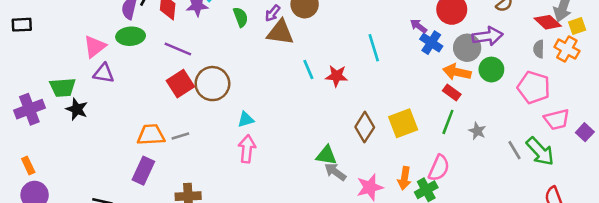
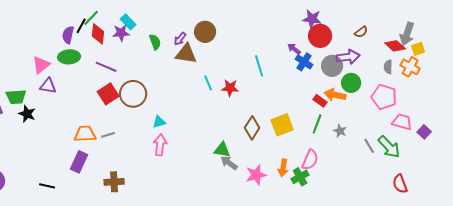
orange arrow: (457, 72) -> (335, 95), moved
pink trapezoid: (557, 119) -> (402, 122), turned -150

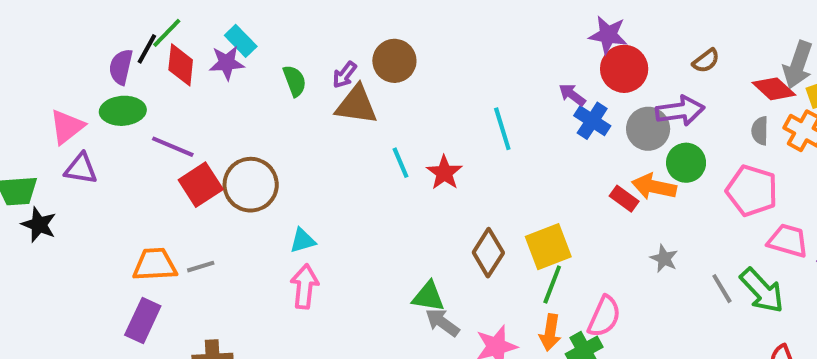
purple line: (106, 67) -> (173, 147), moved
red star: (230, 88) -> (444, 173), turned 30
green line: (317, 124) -> (552, 285), moved

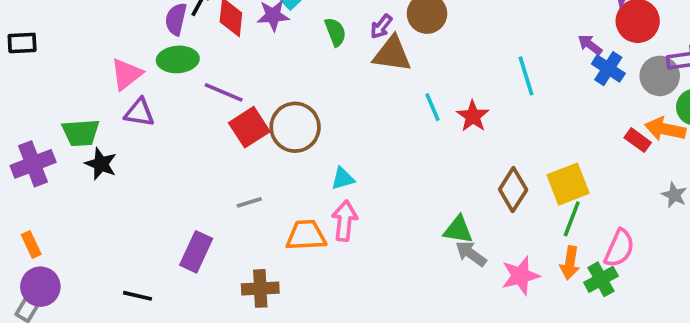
orange trapezoid: (155, 265) -> (306, 235), moved

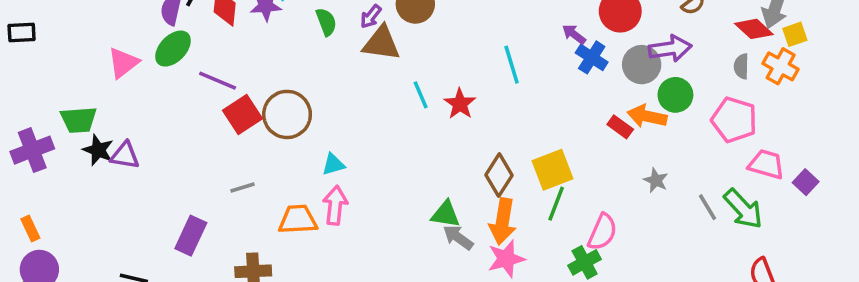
green ellipse: (178, 59) -> (173, 49), turned -42
purple triangle: (139, 113) -> (125, 155), moved
orange arrow: (570, 263) -> (503, 221), moved, size x1.4

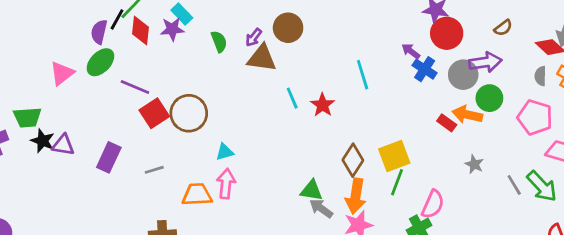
purple rectangle: (191, 236) -> (109, 157), moved

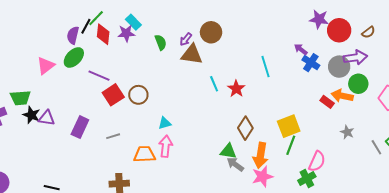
red circle: (447, 33) -> (339, 30), moved
brown circle: (189, 113) -> (138, 95), size x0.7
brown diamond: (353, 160) -> (245, 128), moved

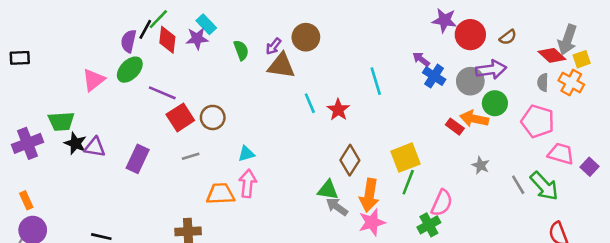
gray line: (113, 136) -> (191, 156), moved

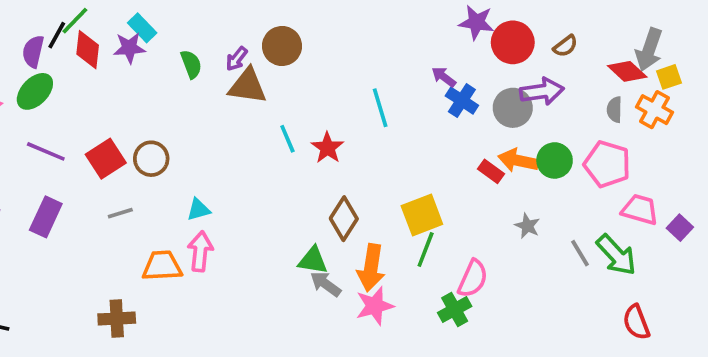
purple line: (162, 93) -> (46, 151), moved
green circle: (495, 103) -> (555, 160), moved

